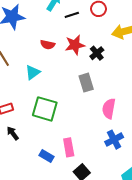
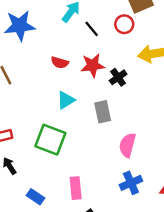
black line: (72, 15) -> (92, 29), turned 64
cyan triangle: (33, 72) -> (66, 100), moved
blue rectangle: (47, 156) -> (36, 197), moved

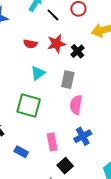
gray rectangle: (103, 112) -> (68, 80), turned 30
pink semicircle: (127, 145) -> (76, 105), moved
blue cross: (131, 183) -> (83, 136), moved

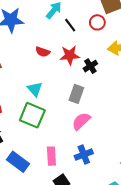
cyan triangle: (38, 73) -> (35, 89), moved, turned -42
pink semicircle: (76, 105) -> (81, 121), turned 30
blue rectangle: (21, 152) -> (18, 162), size x1.5

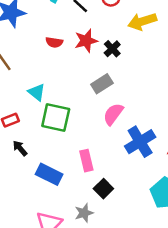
cyan triangle: (35, 89) -> (37, 92), moved
gray rectangle: (76, 94) -> (102, 84), turned 48
blue cross: (84, 155) -> (140, 142), moved, size x1.4

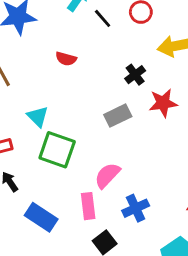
red star: (86, 41) -> (163, 103), moved
pink semicircle: (113, 114) -> (107, 175), moved
blue cross: (140, 142) -> (136, 208), moved, size x0.7

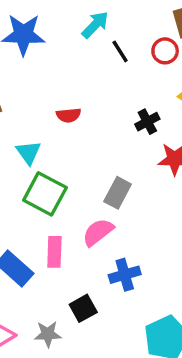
red semicircle: (66, 59) -> (69, 115), moved, turned -30
gray rectangle: (118, 116) -> (118, 193), moved, turned -45
pink rectangle: (88, 206) -> (54, 252), moved

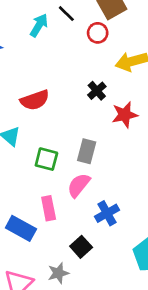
black line: (120, 51) -> (66, 14), moved
red semicircle: (69, 115) -> (35, 100), size x1.5
green square: (45, 194) -> (46, 159), moved, size x0.7

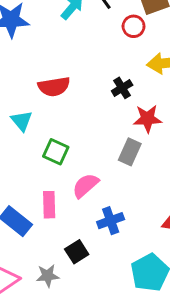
gray rectangle: (87, 151) -> (130, 152), moved

